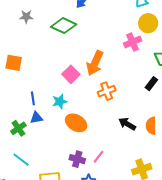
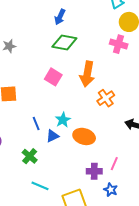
green diamond: (64, 26) -> (64, 42), moved
pink cross: (133, 42) -> (119, 44), turned -36
pink square: (71, 74) -> (53, 77), moved
blue triangle: (36, 118) -> (52, 136), moved

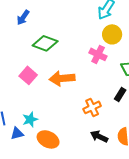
blue arrow: (60, 17) -> (23, 17), moved
orange arrow: (87, 74) -> (62, 78), turned 65
orange cross: (106, 98) -> (92, 107), moved

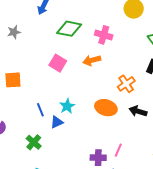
pink cross: (98, 54) -> (104, 35), moved
orange arrow: (62, 78) -> (92, 60), size x0.7
orange ellipse: (48, 139) -> (106, 108), moved

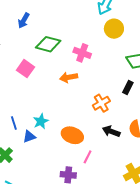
pink square: (58, 63) -> (26, 69), moved
orange ellipse: (106, 108) -> (72, 135), moved
pink line: (118, 150) -> (88, 157), moved

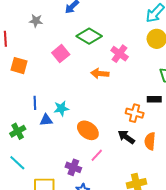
black rectangle: (128, 88) -> (154, 99), turned 48
orange cross: (101, 103) -> (135, 113), moved, turned 30

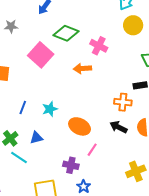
pink square: (61, 54) -> (41, 55), size x1.4
blue line: (35, 103) -> (23, 108), turned 32
blue triangle: (46, 120) -> (36, 138), moved
cyan line: (17, 163) -> (19, 157), moved

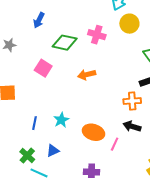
pink cross: (99, 46) -> (97, 35), moved
pink square: (41, 55) -> (43, 68), size x0.7
pink line: (92, 150) -> (115, 144), moved

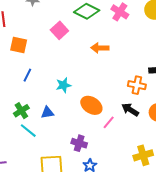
blue line: (34, 123) -> (27, 75), moved

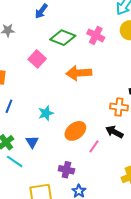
orange arrow: (100, 48) -> (79, 73), size x1.4
orange ellipse: (91, 105) -> (75, 131), turned -65
blue triangle: (47, 113) -> (32, 142), turned -48

